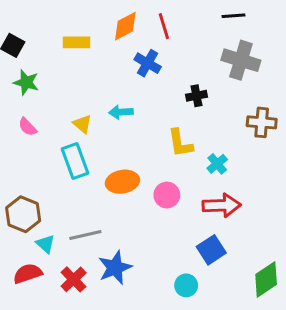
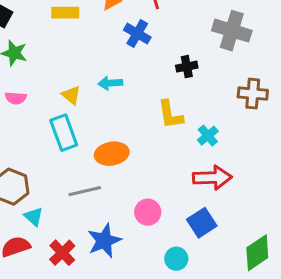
pink semicircle: (28, 127) -> (16, 98), turned -42
pink circle: (167, 195) -> (148, 212), moved
gray line: (85, 235) -> (85, 191), moved

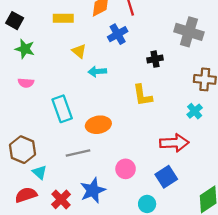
blue cross: (137, 34) -> (118, 34), turned 30
yellow triangle: (71, 95) -> (79, 51), moved
cyan cross: (208, 136) -> (195, 111), moved

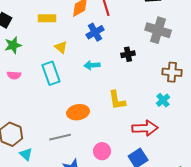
green star: (25, 49) -> (13, 45), turned -30
cyan arrow: (97, 71) -> (92, 65), moved
yellow L-shape: (143, 95) -> (117, 100), moved
cyan rectangle: (62, 109) -> (51, 73), moved

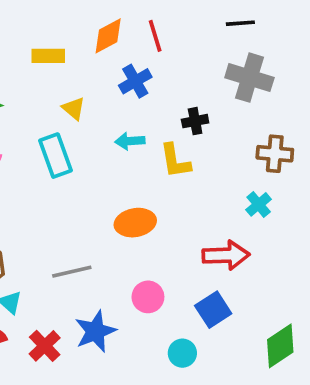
yellow L-shape: (117, 100) -> (175, 161), moved
orange ellipse: (78, 112) -> (135, 223), moved

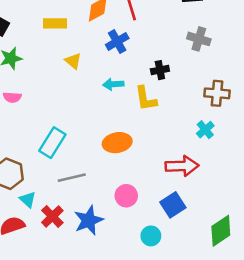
gray cross: (249, 78) -> (199, 39), size x0.7
cyan rectangle: (55, 156) -> (52, 143), moved, turned 52
red cross: (45, 346) -> (52, 216), moved

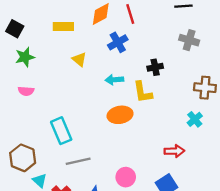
cyan rectangle: (52, 143) -> (61, 131), turned -55
orange ellipse: (117, 143) -> (120, 115), moved
red arrow: (182, 166) -> (174, 151), size x0.7

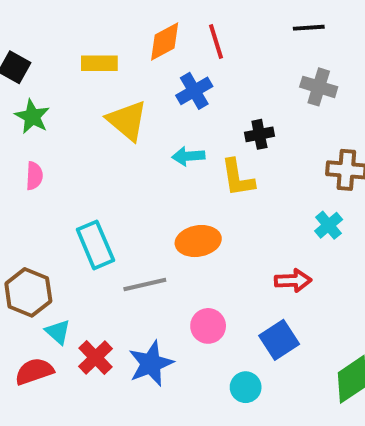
green star: (25, 57) -> (32, 117), turned -30
yellow triangle: (79, 59) -> (127, 121), size x1.6
pink semicircle: (26, 91) -> (34, 176), turned -91
orange ellipse: (120, 115) -> (198, 241), moved
gray line: (78, 161) -> (145, 284), moved

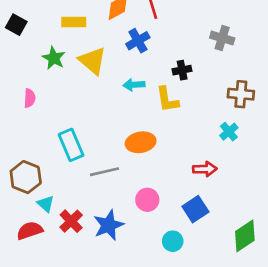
green star: (32, 117) -> (54, 58), moved

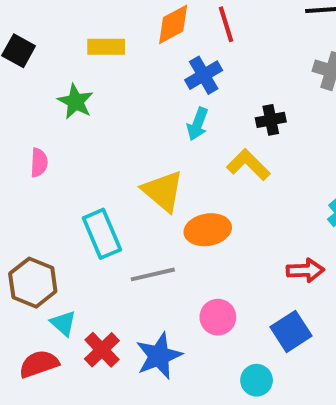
yellow triangle: (92, 61) -> (163, 191), moved
cyan arrow: (134, 85) -> (198, 124), moved, turned -65
yellow L-shape: (167, 100) -> (248, 165), turned 144

